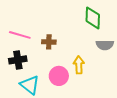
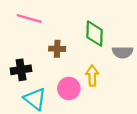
green diamond: (93, 18) -> (95, 34), moved
pink line: (20, 35) -> (29, 18), moved

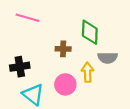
brown cross: (57, 49) -> (63, 49), moved
gray semicircle: (123, 52) -> (108, 58), moved

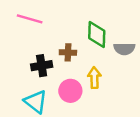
gray semicircle: (108, 58) -> (124, 49), moved
black cross: (20, 67) -> (42, 66), moved

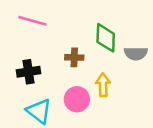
black cross: (42, 66) -> (28, 72), moved

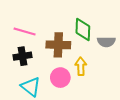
pink line: (32, 21) -> (25, 32), moved
brown cross: (74, 57) -> (58, 45), size x1.6

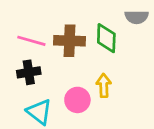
gray semicircle: (106, 42) -> (137, 17), moved
brown cross: (58, 45) -> (70, 41), moved

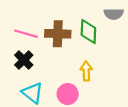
black cross: (29, 72) -> (24, 60), turned -36
pink circle: (77, 100) -> (68, 94), moved

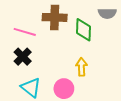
brown cross: (58, 34) -> (55, 17), moved

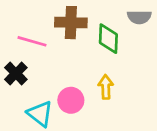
black cross: (23, 57) -> (16, 73), moved
pink circle: (64, 89) -> (71, 100), moved

